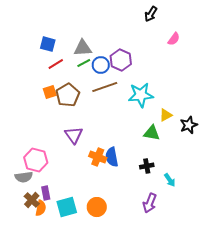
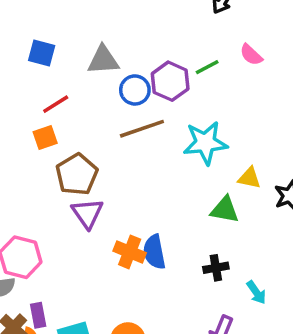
pink semicircle: (174, 39) -> (251, 55), moved, turned 96
green line: (84, 63) -> (207, 67), moved
red line: (56, 64) -> (56, 104), moved
brown pentagon: (68, 95) -> (77, 174), moved
yellow triangle: (166, 115) -> (249, 178), turned 40

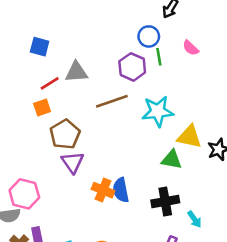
gray triangle: (103, 60) -> (76, 72), moved
green line: (207, 67) -> (159, 57), turned -72
blue circle: (135, 90) -> (149, 36), moved
yellow triangle: (249, 178) -> (189, 137), size x1.5
black cross: (216, 268) -> (165, 201), size x1.5

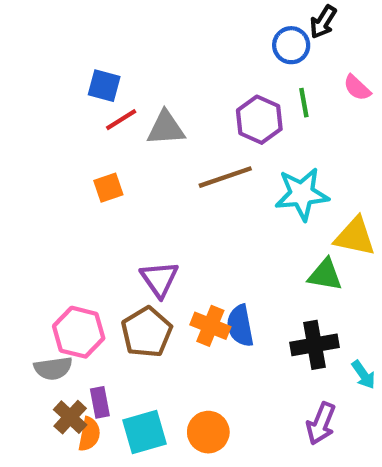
blue circle: (149, 36) -> (291, 45), moved
red line: (50, 83) -> (121, 120), moved
brown pentagon: (65, 134) -> (147, 332), moved

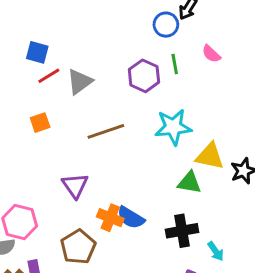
gray triangle: (166, 128) -> (80, 82), turned -32
brown line: (225, 177) -> (106, 131), moved
blue semicircle: (240, 326) -> (131, 218), turned -48
brown pentagon: (147, 332) -> (78, 247), moved

